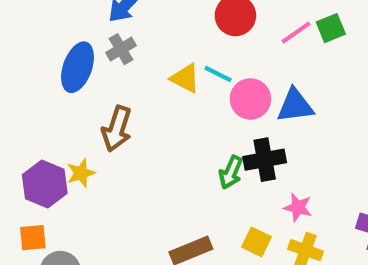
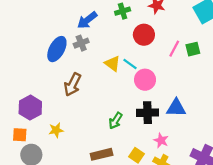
pink line: (296, 33) -> (174, 49), turned -35
blue triangle: (295, 106) -> (176, 108), moved
green arrow: (231, 172) -> (115, 121), moved
yellow star: (81, 173) -> (56, 130), moved

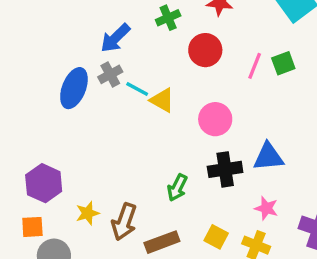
cyan line: (130, 64) -> (137, 89), moved
brown arrow: (73, 84) -> (124, 222), moved
pink star: (161, 140) -> (266, 208), moved

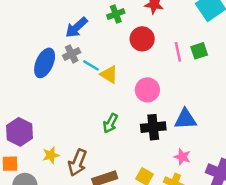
pink line: (255, 66) -> (178, 52), turned -36
green arrow: (177, 188) -> (110, 123), moved

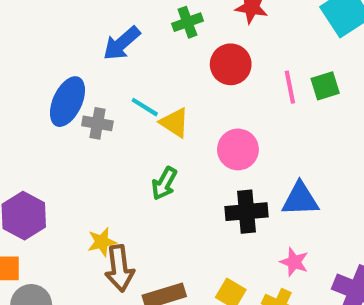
gray cross: (72, 54) -> (97, 123), moved, turned 35
green arrow: (110, 123) -> (164, 183), moved
yellow star: (51, 155) -> (102, 242), moved
brown arrow: (78, 163) -> (119, 268), turned -30

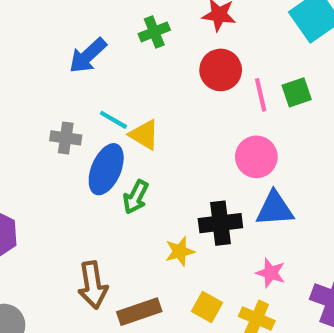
red circle: (231, 64) -> (221, 70), moved
blue ellipse: (67, 102) -> (106, 169), moved
pink circle: (238, 149) -> (256, 157), moved
yellow star: (102, 242) -> (180, 251), moved

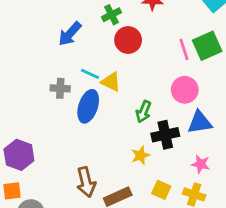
red circle: (221, 70) -> (128, 40), moved
green square: (297, 92) -> (207, 46), size x1.5
green arrow: (136, 197) -> (143, 112), moved

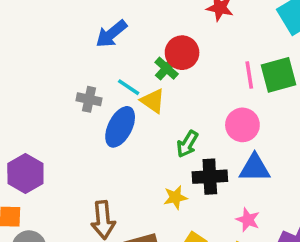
green cross: (112, 15) -> (167, 68), moved, turned -30

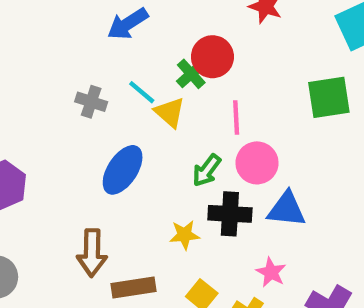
pink line: (249, 75) -> (236, 118), moved
pink circle: (242, 125) -> (257, 163), moved
blue ellipse: (120, 127) -> (123, 170), moved

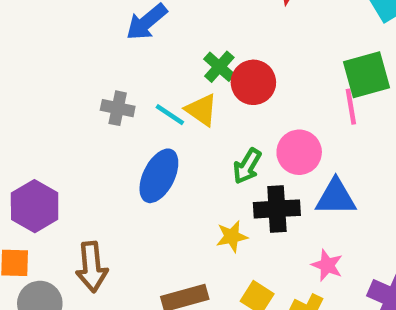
red circle: (212, 57) -> (253, 82), moved
cyan line: (142, 92) -> (170, 115), moved
pink line: (236, 118) -> (351, 107), moved
brown arrow: (92, 253) -> (92, 267), moved

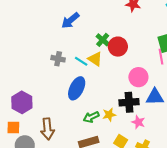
green arrow: (247, 166) -> (91, 117), moved, turned 35
pink star: (327, 265) -> (138, 122), moved

